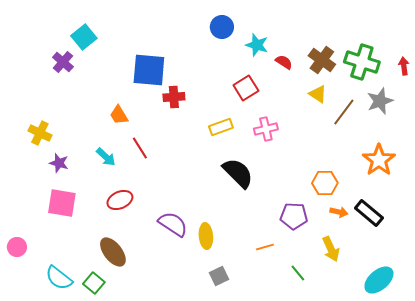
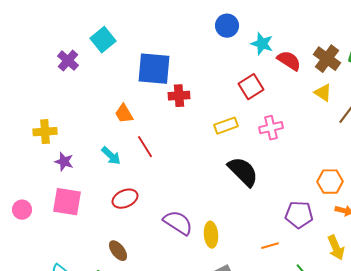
cyan square: (84, 37) -> (103, 40), moved
red semicircle: (284, 62) -> (289, 61), size x1.4
yellow cross: (40, 133) -> (45, 132), turned -30
pink circle: (17, 247) -> (22, 210), moved
brown ellipse: (113, 252) -> (118, 251), size x0.7

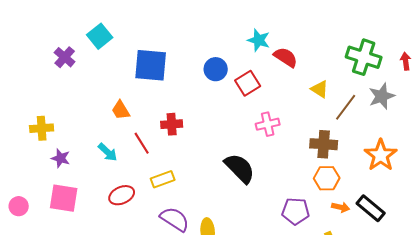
blue circle: (227, 26) -> (216, 69), moved
brown cross: (327, 59) -> (324, 144), moved, turned -32
red cross: (179, 96) -> (172, 124), moved
yellow rectangle: (226, 126) -> (163, 179), moved

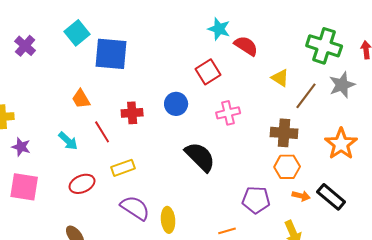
cyan square: (100, 36) -> (77, 33), moved
blue circle: (216, 69) -> (176, 104), moved

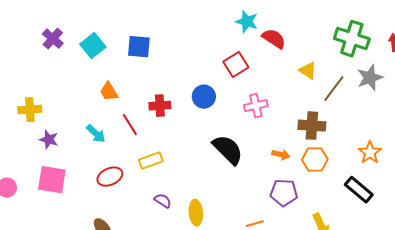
cyan square: (77, 33) -> (93, 46), moved
blue square: (111, 54) -> (139, 47), size x0.7
orange star: (341, 144) -> (370, 153), moved, size x0.7
orange arrow: (301, 196) -> (281, 155), moved
purple semicircle: (135, 208) -> (163, 201), size x0.6

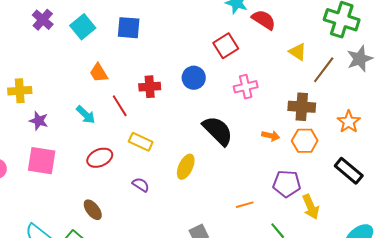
orange star: (370, 153) -> (349, 122), moved
yellow rectangle: (151, 161) -> (141, 142), turned 45
purple pentagon: (284, 193) -> (287, 184), moved
purple semicircle: (163, 201) -> (141, 185), moved
yellow ellipse: (196, 213) -> (186, 167), moved, turned 30

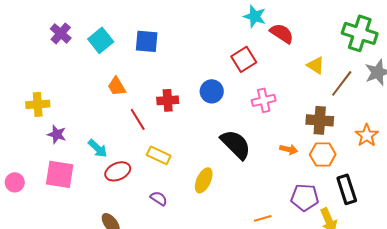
cyan arrow: (86, 115) -> (98, 148), moved
black rectangle: (349, 171) -> (347, 189), moved, turned 32

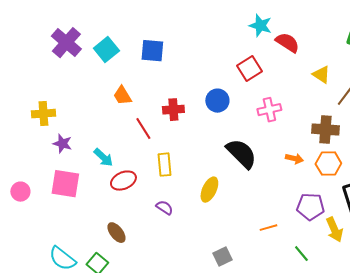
purple cross: (61, 33) -> (66, 43), size x1.4
yellow rectangle: (159, 155) -> (164, 165), turned 60

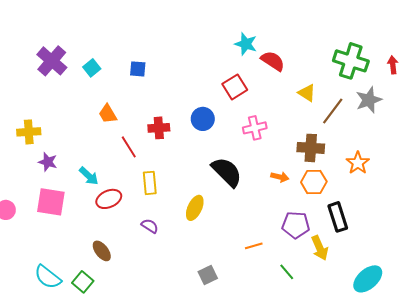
cyan square: (106, 50) -> (92, 68), size x0.7
blue square: (152, 51) -> (138, 69), size x0.7

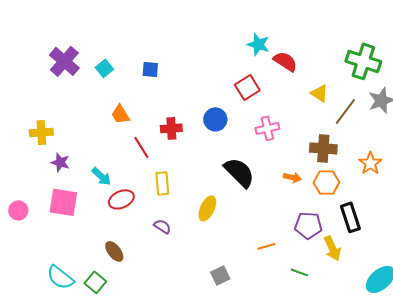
green line: (287, 272) -> (299, 272), turned -30

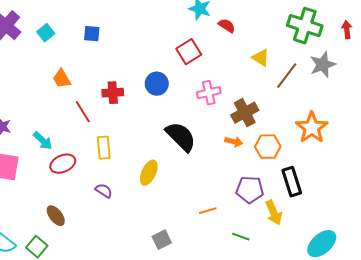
red semicircle: (285, 61) -> (227, 26), size x0.7
brown cross: (323, 148) -> (245, 113), moved, turned -32
orange star: (370, 163) -> (312, 128), size x1.4

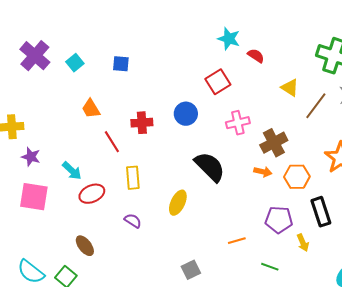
yellow arrow: (274, 213) -> (303, 243), size x0.7

